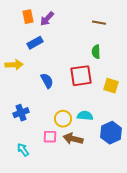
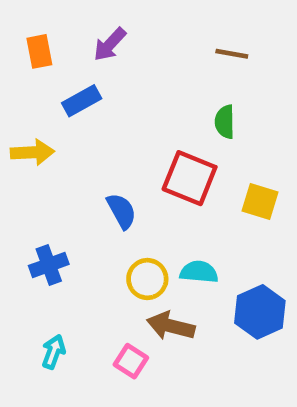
orange rectangle: (28, 17) -> (39, 51), moved
red square: (81, 76) -> (190, 178), turned 30
blue semicircle: (47, 81) -> (122, 211), moved
pink square: (50, 137) -> (131, 361), moved, turned 32
cyan arrow: (23, 150) -> (53, 352), turned 56

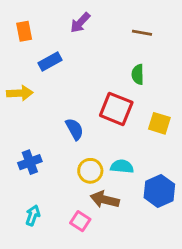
purple arrow: (110, 44) -> (80, 23), moved

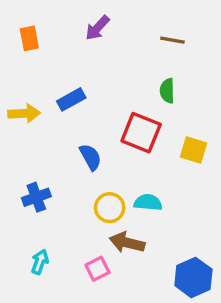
blue rectangle: (50, 61) -> (71, 99), moved
blue hexagon: (159, 191) -> (193, 277), moved
pink square: (80, 221) -> (97, 269), turned 30

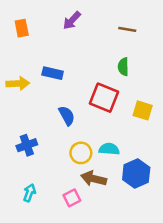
blue rectangle: (71, 99) -> (53, 73), turned 42
blue hexagon: (193, 277) -> (136, 173), moved

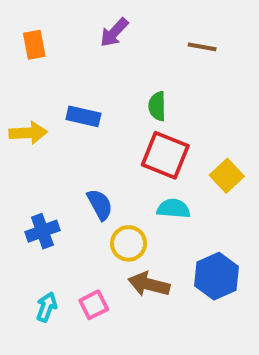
green semicircle: (123, 67) -> (157, 106), moved
yellow square: (143, 110) -> (227, 176), turned 30
blue semicircle: (67, 116) -> (100, 204), moved
cyan semicircle: (109, 149) -> (174, 209), moved
pink square: (72, 198) -> (94, 305), moved

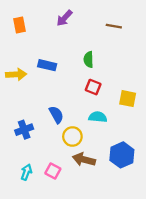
red square: (165, 155) -> (93, 87), size x0.6
yellow square: (227, 176) -> (128, 99), turned -36
pink square: (94, 305) -> (53, 171), turned -35

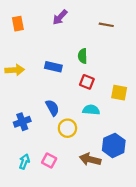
blue rectangle: (47, 65) -> (53, 67), moved
brown arrow: (84, 160) -> (90, 159), moved

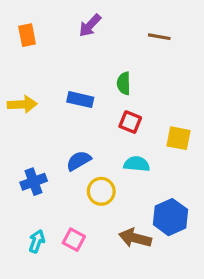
blue semicircle: (52, 108) -> (79, 161), turned -91

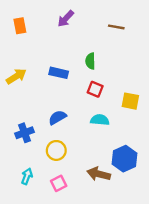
yellow arrow: (22, 104) -> (16, 76), turned -30
yellow circle: (101, 191) -> (56, 150), moved
pink square: (74, 240) -> (59, 183), moved, turned 35

